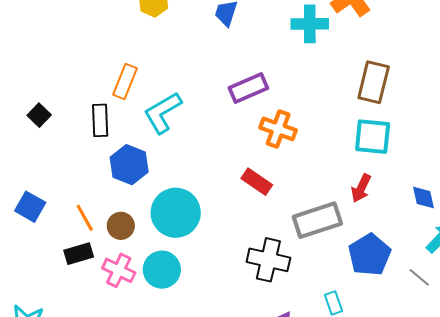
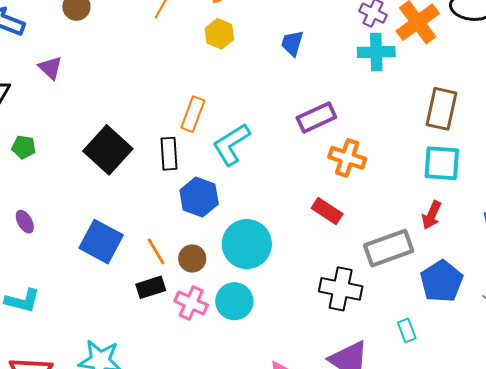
black square: (39, 115) -> (108, 150), size x2.0
blue square: (30, 207) -> (101, 242), size x1.4

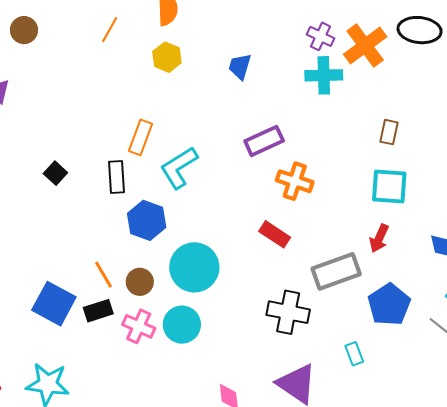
brown rectangle: (441, 109) -> (389, 132), size x0.6
black square: (108, 150) -> (55, 173), size x0.5
blue square: (101, 242) -> (54, 304), moved

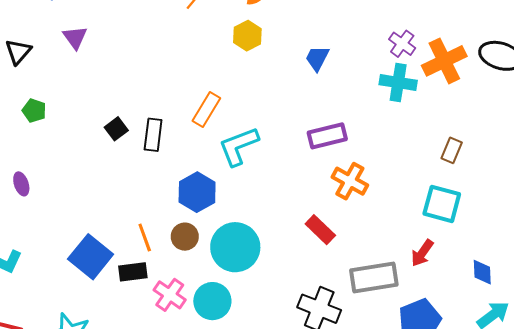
black rectangle: (117, 177) -> (153, 135), moved
brown circle: (140, 282) -> (185, 237), moved

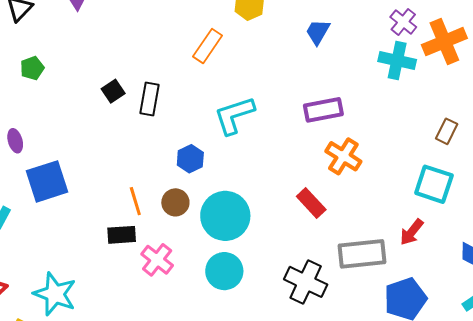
green pentagon: (34, 110) -> (32, 68), turned 30
orange rectangle: (206, 110) -> (208, 46), moved
blue hexagon: (197, 192) -> (190, 159), size x0.7
blue square: (91, 257) -> (47, 181), moved, turned 30
cyan circle: (212, 301) -> (224, 271), moved

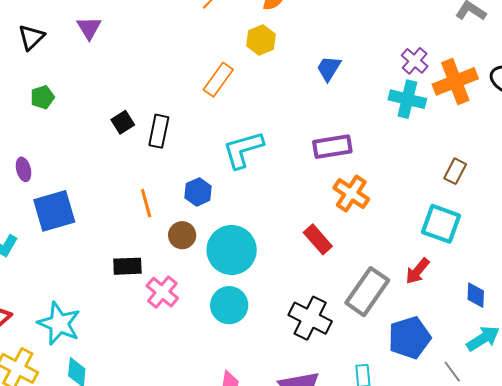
orange line: (135, 201) -> (146, 203), moved
gray rectangle: (362, 254) -> (367, 292), turned -51

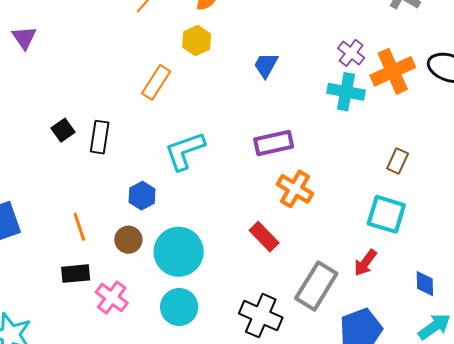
orange line: (146, 203) -> (79, 227), moved

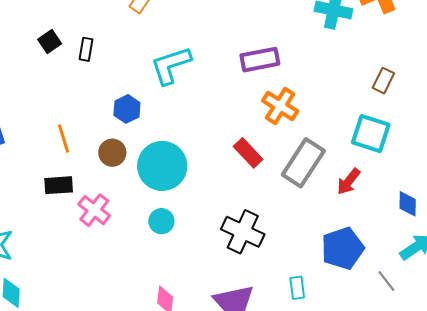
black rectangle: (100, 137) -> (86, 49), size x0.7
gray rectangle: (316, 286) -> (303, 163), moved
cyan circle: (179, 307) -> (161, 221), size x0.7

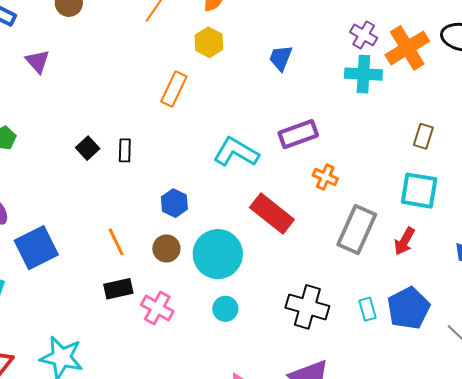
cyan L-shape: (171, 65) -> (236, 152), moved, turned 57
orange cross: (280, 106) -> (325, 177), size x0.7
red rectangle: (248, 153) -> (272, 213), moved, size x1.4
cyan rectangle: (297, 288) -> (368, 309), moved

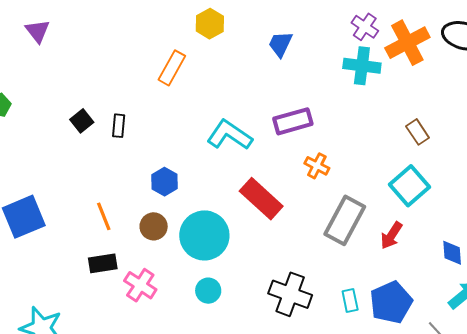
brown rectangle: (423, 136) -> (418, 132), turned -55
cyan square: (419, 191) -> (409, 186), turned 36

